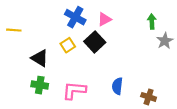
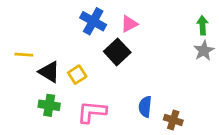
green arrow: (152, 21) -> (203, 25), moved
yellow line: (14, 30) -> (24, 55), moved
yellow square: (68, 45) -> (77, 75), moved
brown cross: (149, 97) -> (173, 120), moved

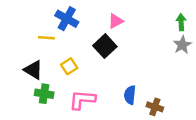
blue cross: (93, 21) -> (67, 19), moved
yellow line: (24, 55) -> (46, 38), moved
black triangle: (49, 72) -> (33, 70), moved

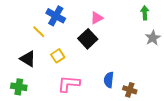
green arrow: (181, 22) -> (145, 13), moved
yellow line: (46, 38) -> (39, 32), turned 40
green cross: (44, 94) -> (19, 87), moved

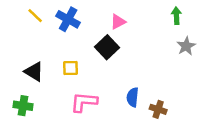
yellow line: (39, 32) -> (35, 16), moved
yellow square: (58, 56) -> (70, 68), turned 32

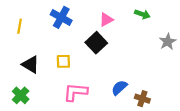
yellow line: (35, 16) -> (20, 26), moved, turned 56
green arrow: (176, 16) -> (142, 14), moved, turned 112
blue semicircle: (133, 97) -> (119, 88), turned 42
green cross: (23, 106) -> (21, 95), turned 35

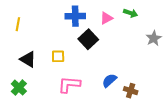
blue cross: (61, 17) -> (75, 16), moved, turned -30
pink triangle: (106, 20) -> (106, 18), moved

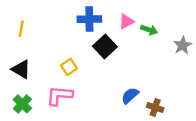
green arrow: (131, 13) -> (149, 30), moved
yellow square: (58, 56) -> (69, 67), turned -32
black triangle: (28, 59) -> (21, 69), moved
pink L-shape: (69, 85) -> (59, 96), moved

